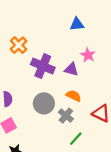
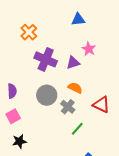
orange cross: (19, 45) -> (29, 32), moved
purple triangle: (71, 69) -> (73, 63), turned -32

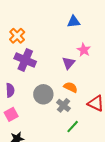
orange cross: (29, 32) -> (17, 36), moved
purple cross: (46, 59) -> (25, 60), moved
purple triangle: (73, 63) -> (69, 63), turned -32

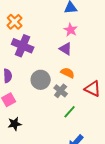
pink star: (84, 50) -> (71, 30), moved
purple triangle: (69, 63) -> (66, 49), turned -40

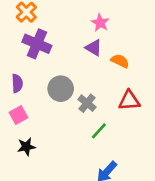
orange semicircle: (68, 73) -> (120, 61), moved
red triangle: (93, 89) -> (129, 101), turned -30

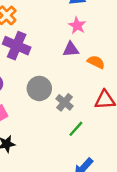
purple triangle: (94, 48) -> (71, 49), turned -36

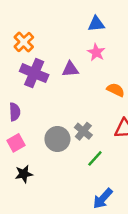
purple triangle: (71, 49) -> (70, 69), moved
gray circle: (39, 88) -> (57, 139), moved

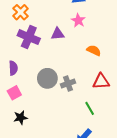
gray cross: (83, 131) -> (68, 84), turned 32
gray circle: (57, 139) -> (47, 78), moved
green line: (95, 158) -> (90, 108), moved, turned -72

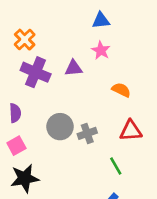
black star: (21, 118) -> (25, 178), size x1.5

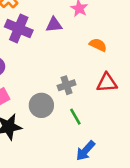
gray circle: (60, 127) -> (41, 105), moved
green line: (116, 166) -> (75, 117), moved

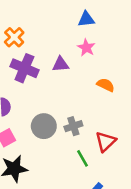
red triangle: (107, 83) -> (106, 142), moved, turned -40
gray circle: (41, 105) -> (44, 126), moved

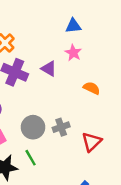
purple triangle: (61, 64) -> (49, 69), turned 35
green line: (82, 158) -> (31, 158), moved

